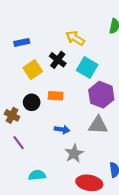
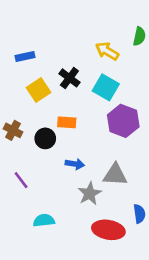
yellow arrow: (75, 38) -> (107, 51), moved
black circle: (32, 102) -> (45, 138), moved
brown cross: (12, 115) -> (13, 130), moved
gray triangle: (98, 125) -> (115, 175), moved

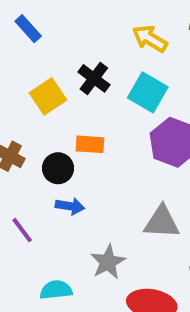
blue rectangle: (25, 56) -> (28, 29), moved, turned 60
blue arrow: (75, 164) -> (70, 206), moved
gray star: (90, 194) -> (108, 262), moved

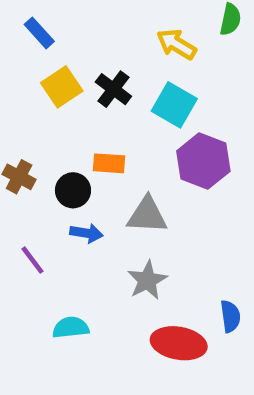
yellow square: (48, 96) -> (62, 87), moved
gray triangle: (162, 222) -> (147, 215), moved
gray star: (108, 262) -> (147, 280), moved

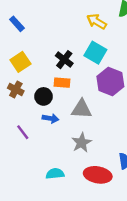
blue rectangle: (39, 33) -> (17, 24), moved
yellow square: (62, 87) -> (20, 62), moved
black cross: (113, 89) -> (64, 60), moved
cyan semicircle: (71, 327) -> (55, 174), moved

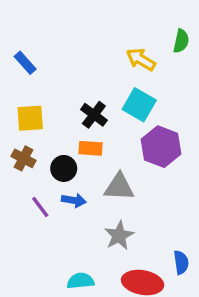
yellow square: (20, 62) -> (30, 118), turned 30
purple line: (23, 132) -> (40, 207), moved

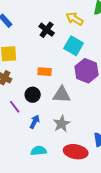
black cross: (94, 115) -> (47, 30), moved
black circle: (64, 168) -> (33, 95), moved
blue arrow: (74, 200) -> (35, 122), moved, turned -72

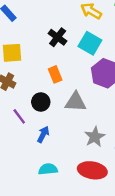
black cross: (47, 30) -> (58, 37), moved
orange rectangle: (45, 72) -> (55, 74), turned 64
gray star: (62, 124) -> (95, 137), moved

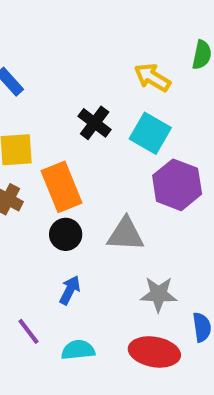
orange rectangle: (55, 74) -> (62, 187), moved, size x1.6
purple line: (19, 116) -> (28, 331), moved
gray star: (95, 137) -> (159, 294), turned 30

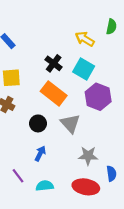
orange rectangle: (62, 187) -> (54, 93), moved, turned -30
gray triangle: (125, 234) -> (70, 123), turned 45

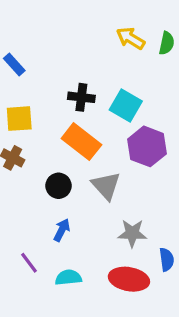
yellow arrow: (85, 39) -> (131, 38), moved
black cross: (54, 63) -> (81, 97), turned -30

